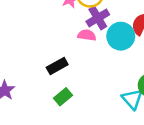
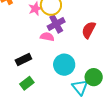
cyan circle: (121, 36) -> (64, 65), moved

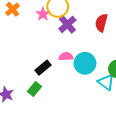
pink semicircle: (47, 37) -> (66, 57), moved
green rectangle: (27, 83) -> (34, 89), moved

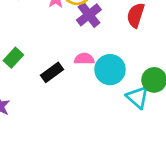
green rectangle: (34, 89) -> (13, 58), moved

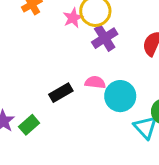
green rectangle: (13, 58) -> (29, 125), moved

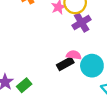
black rectangle: (61, 93) -> (65, 64), moved

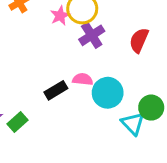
black rectangle: (65, 64) -> (56, 90), moved

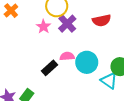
pink star: (60, 16) -> (43, 27), moved
red semicircle: (139, 40) -> (102, 20), turned -114

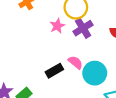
pink semicircle: (67, 56) -> (75, 62), turned 32

